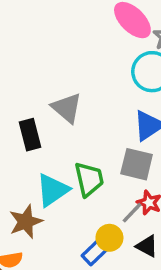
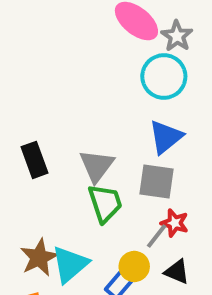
gray triangle: (67, 108) -> (97, 166), moved, turned 32
cyan triangle: (53, 190) -> (70, 264), moved

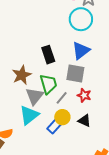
black rectangle: (34, 160) -> (48, 55), moved
gray triangle: (97, 166) -> (34, 96), moved
gray line: (157, 236) -> (62, 98), moved
brown star: (39, 257) -> (22, 75), moved

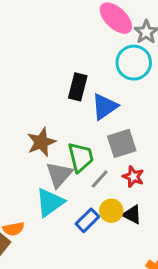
blue triangle: (81, 51) -> (105, 107), moved
black rectangle: (48, 55) -> (78, 87), moved, turned 30
gray square: (75, 73) -> (122, 143), turned -30
yellow circle: (62, 117) -> (111, 211), moved

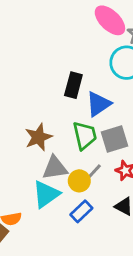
green trapezoid: (81, 157) -> (85, 135), moved
gray triangle: (59, 175) -> (55, 168), turned 40
yellow circle: (111, 211) -> (79, 181), moved

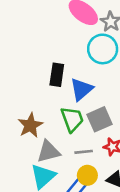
gray line: (93, 172) -> (84, 152), turned 48
yellow circle: (79, 181) -> (87, 175), moved

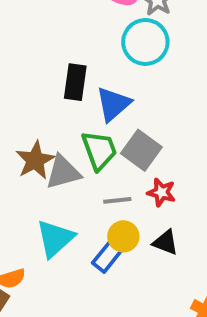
gray square: (99, 119) -> (141, 150), turned -30
gray triangle: (48, 152) -> (63, 172), moved

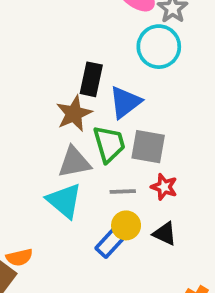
gray square: (141, 150) -> (148, 147), turned -30
brown star: (35, 160) -> (74, 114), moved
cyan triangle: (55, 238) -> (64, 201), moved, turned -42

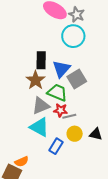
green trapezoid: (109, 144) -> (57, 93), turned -40
gray square: (148, 147) -> (77, 79), moved, turned -30
red star: (164, 187) -> (60, 110), moved
blue rectangle: (110, 243) -> (56, 146), moved

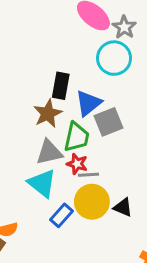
green trapezoid: (57, 93) -> (77, 137), turned 70
yellow circle: (75, 134) -> (92, 202), size x1.5

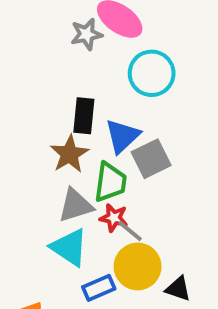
gray star: (124, 27) -> (87, 34), moved, turned 30
gray line: (88, 175) -> (130, 231), turned 48
black triangle: (123, 207) -> (178, 289), moved
blue rectangle: (62, 215) -> (99, 288), turned 30

